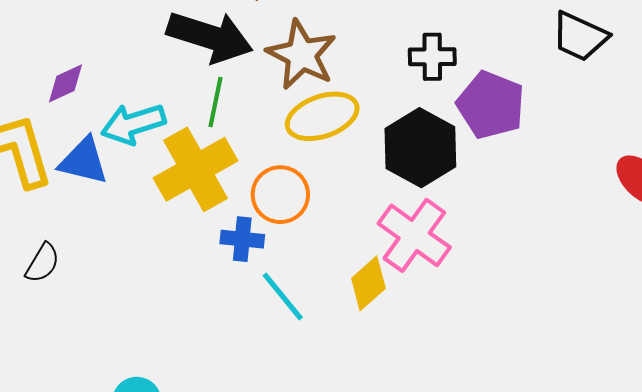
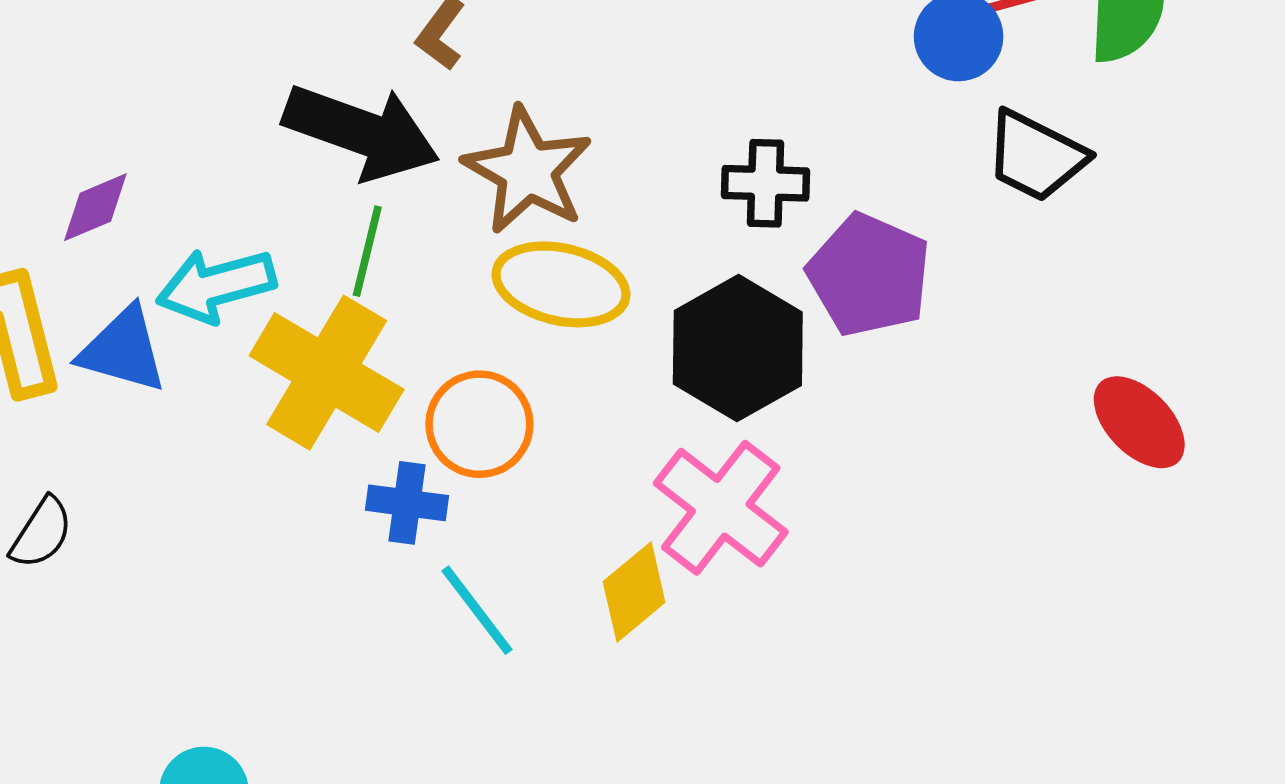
yellow ellipse: (322, 116) -> (561, 284), turned 30
yellow cross: (196, 169) -> (327, 373), turned -32

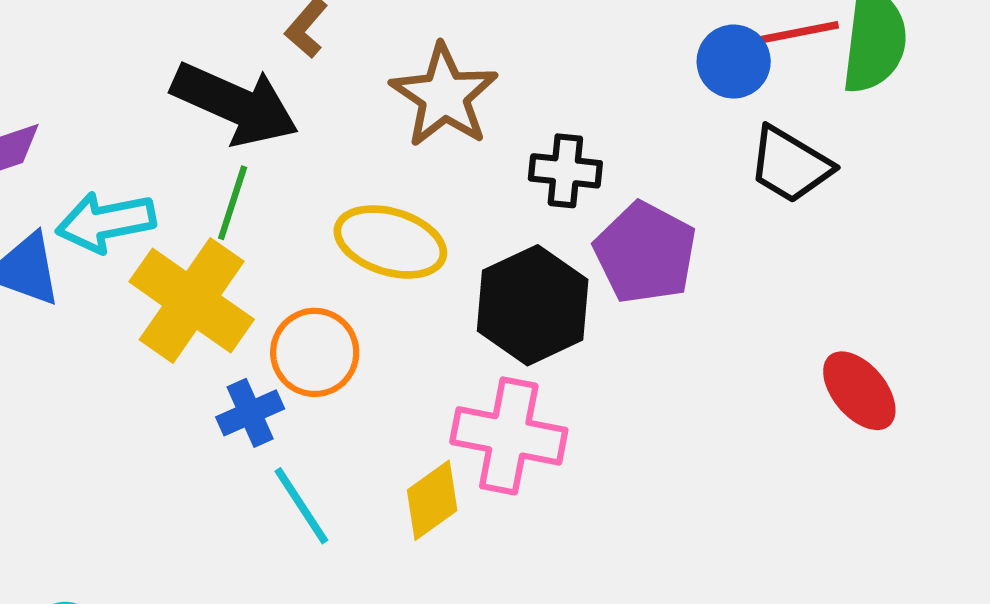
brown star: (528, 171) -> (444, 96), moved
blue cross: (407, 503) -> (250, 413), turned -36
pink cross: (721, 508) -> (509, 436), turned -31

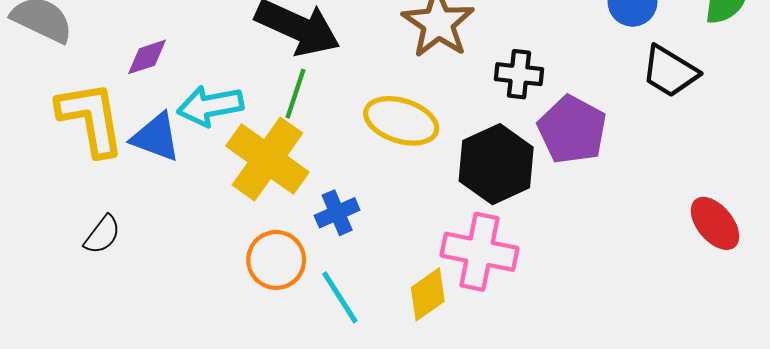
orange circle: (315, 352) -> (276, 260), moved
blue cross: (250, 413) -> (337, 213), moved

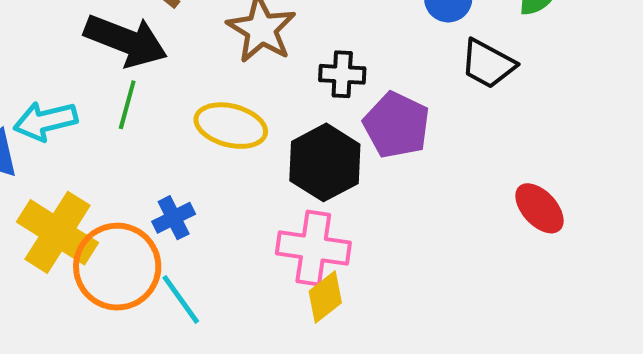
yellow cross: (267, 159) -> (57, 232), moved
orange circle: (276, 260) -> (117, 267), size x1.5
yellow diamond: (428, 294) -> (325, 297), moved

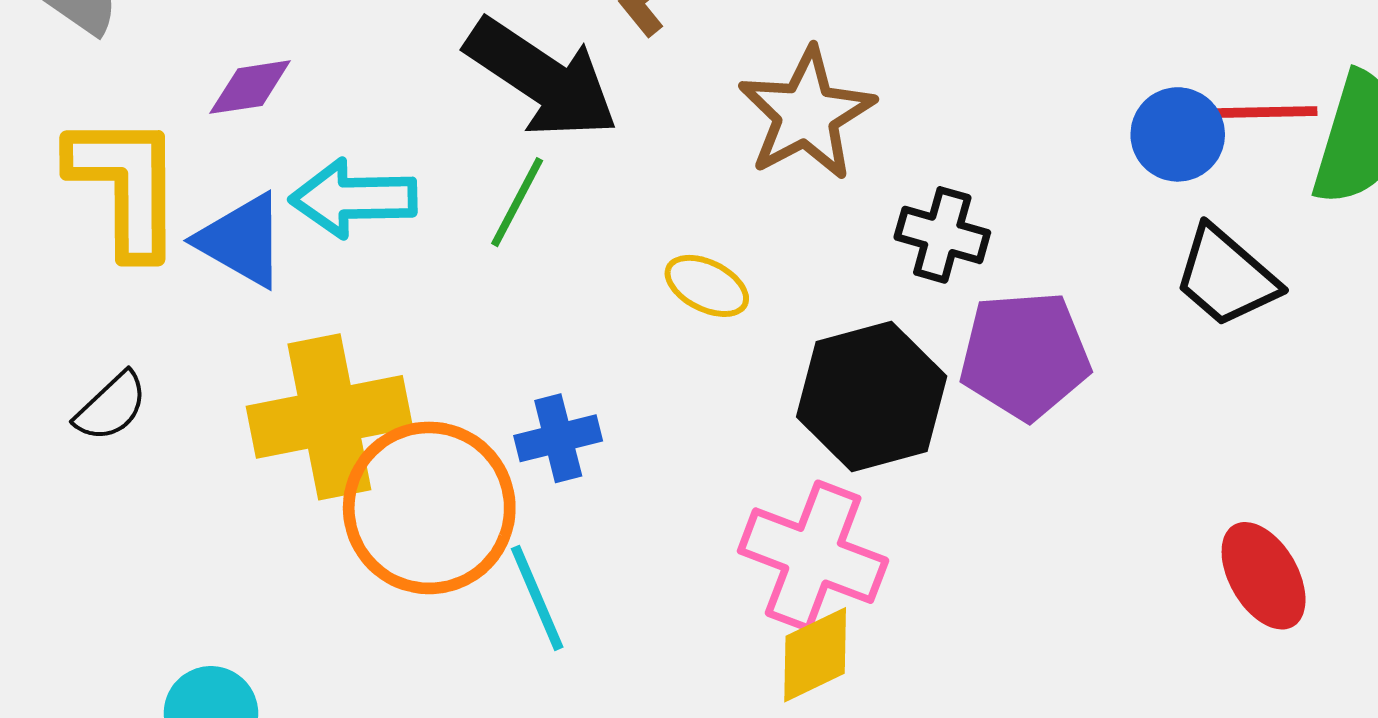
purple pentagon: (397, 125) -> (1025, 355), turned 30
yellow ellipse: (231, 126) -> (707, 286), size x0.6
yellow cross: (57, 232) -> (329, 417), turned 34

